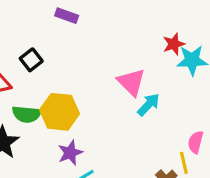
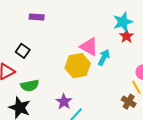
red star: (174, 44) -> (126, 36), moved
yellow hexagon: (60, 112) -> (78, 66), moved

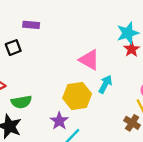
black square: (23, 51) -> (13, 48), moved, turned 32
cyan arrow: (104, 57) -> (105, 84), moved
yellow hexagon: (78, 66) -> (77, 96), moved

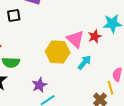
red star: (132, 49) -> (95, 36), moved
yellow hexagon: (77, 96) -> (58, 52), moved

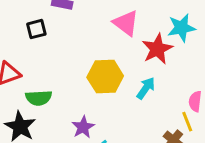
red star: (95, 36) -> (157, 49), size x1.5
pink triangle: (75, 39) -> (126, 23), moved

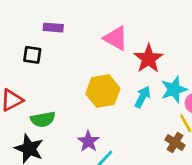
cyan star: (181, 28) -> (174, 90), moved
black square: (36, 29) -> (32, 55), turned 30

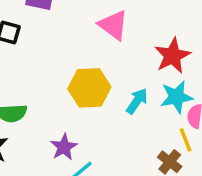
red star: (148, 59) -> (172, 56), moved

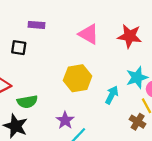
red star: (172, 56) -> (130, 36), moved, turned -30
cyan arrow: (137, 101) -> (112, 95), moved

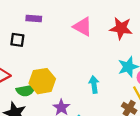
yellow hexagon: (78, 78) -> (42, 81), moved
cyan arrow: (112, 95) -> (94, 85), moved, turned -35

